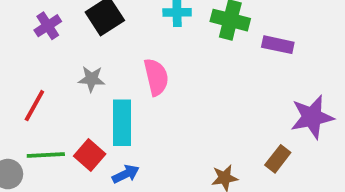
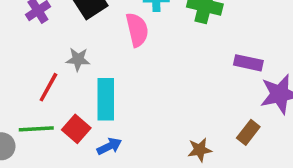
purple rectangle: (278, 45) -> (248, 63), moved
pink semicircle: (156, 77) -> (137, 30), moved
red line: (34, 106) -> (48, 87), moved

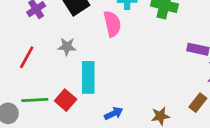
red line: (48, 87) -> (27, 57), moved
blue arrow: (109, 146) -> (114, 113), moved

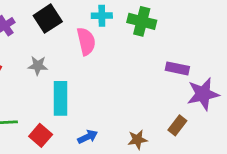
red square: (66, 100) -> (41, 135), moved

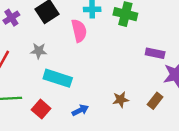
cyan rectangle: (61, 98) -> (58, 78), turned -72
brown star: (137, 140) -> (121, 100), moved

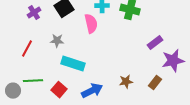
purple rectangle: (155, 53) -> (155, 43), turned -49
blue arrow: (80, 110) -> (92, 91), size x1.5

